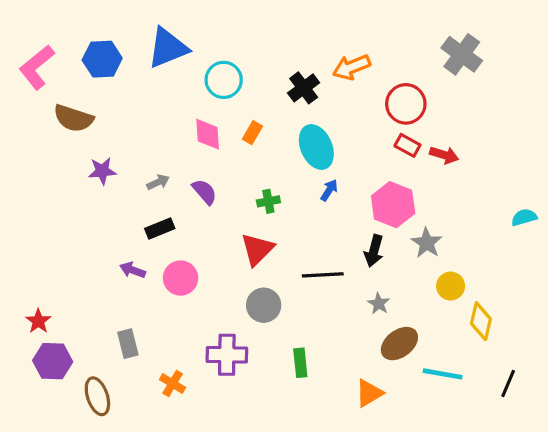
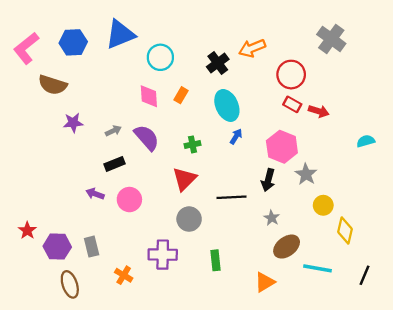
purple semicircle: (204, 192) -> (147, 138), size x1.4
cyan semicircle: (524, 217) -> (366, 141), moved
purple hexagon: (53, 361) -> (57, 247), moved

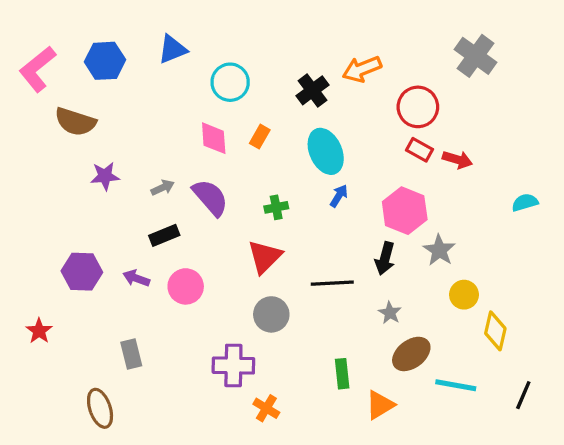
blue triangle: (120, 34) -> (172, 49), size x0.7
purple hexagon: (57, 247) -> (82, 272), moved
green rectangle: (215, 260) -> (342, 374), moved
orange cross: (124, 275) -> (266, 408), moved

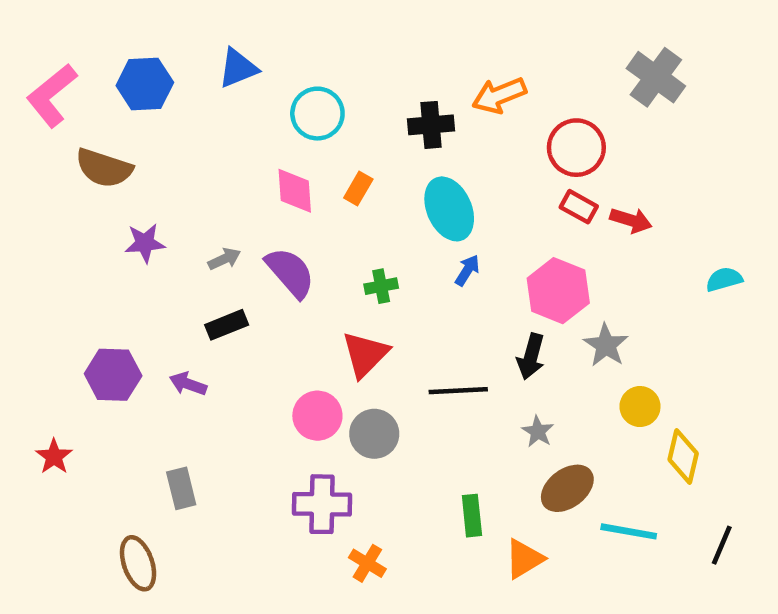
black cross: (312, 90) -> (431, 125), turned 32
pink circle: (186, 286) -> (317, 416), moved

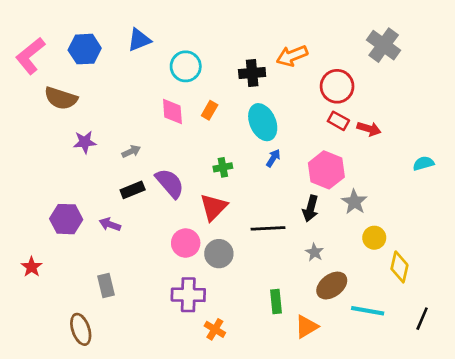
purple semicircle: (290, 273) -> (170, 183), moved

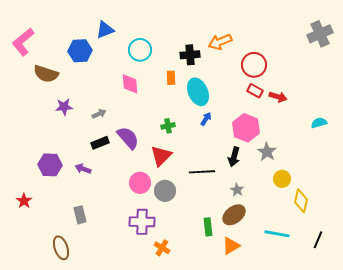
gray cross: (384, 45) -> (320, 34), moved, turned 30
blue hexagon: (85, 49) -> (80, 51), moved
orange rectangle: (210, 110) -> (171, 78), moved, turned -32
brown ellipse: (332, 286) -> (234, 215), moved

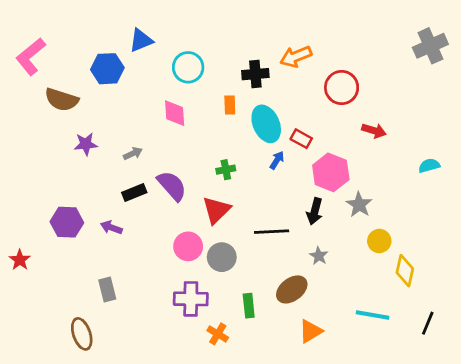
red rectangle: (255, 91) -> (301, 139), moved
red star: (24, 201) -> (20, 260), moved
brown ellipse: (234, 215) -> (292, 289), moved
green rectangle: (208, 227) -> (249, 306), moved

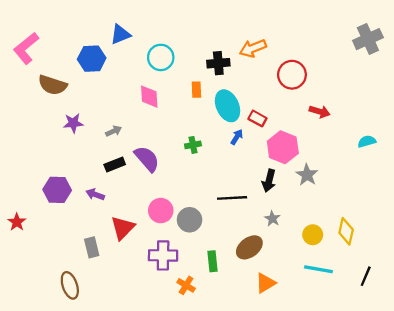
red triangle: (216, 210) -> (123, 228), moved
yellow circle: (379, 241) -> (313, 235), moved

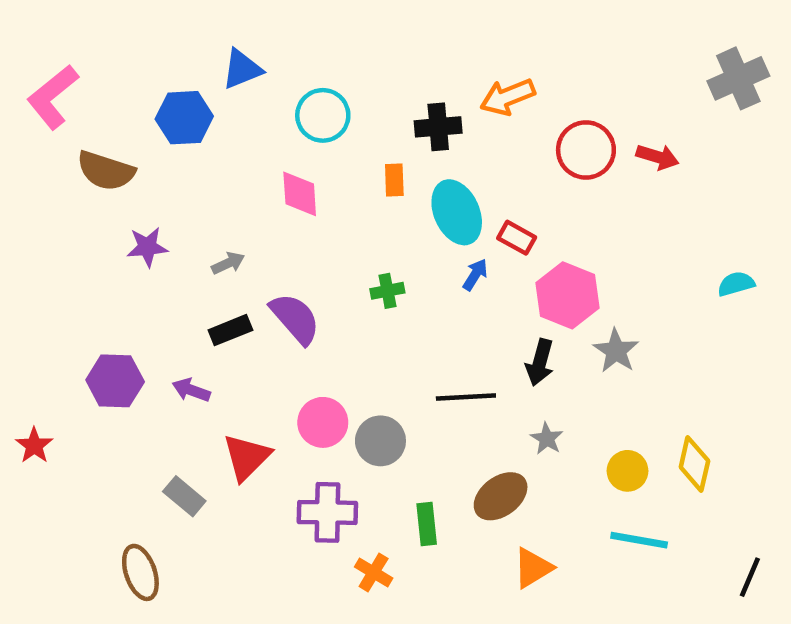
red arrow: (320, 112) -> (658, 157), moved
gray rectangle: (92, 247) -> (184, 496), turned -36
black line: (366, 276) -> (750, 577), moved

